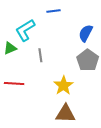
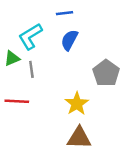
blue semicircle: (86, 33) -> (69, 40), moved
gray line: (40, 55) -> (31, 69), moved

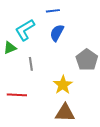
gray line: (31, 69) -> (31, 64), moved
red line: (17, 101) -> (17, 95), moved

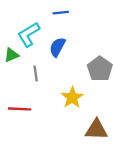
blue semicircle: (57, 33) -> (57, 47), moved
brown triangle: (65, 113) -> (96, 130), moved

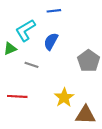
gray line: (36, 73) -> (32, 65), turned -64
yellow star: (72, 97) -> (64, 97), moved

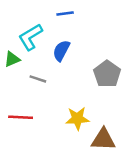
yellow star: (64, 97) -> (77, 118), turned 30

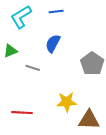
cyan L-shape: (30, 37) -> (21, 17), moved
red line: (21, 117) -> (22, 113), moved

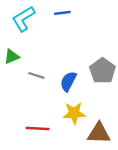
blue semicircle: (53, 43) -> (68, 81), moved
red line: (22, 113) -> (38, 129), moved

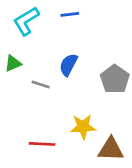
blue semicircle: (68, 81) -> (68, 65), moved

